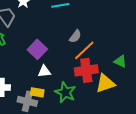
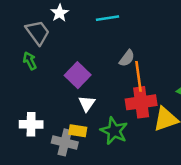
orange line: (84, 50) -> (139, 76), turned -55
white triangle: (44, 71) -> (87, 104), turned -48

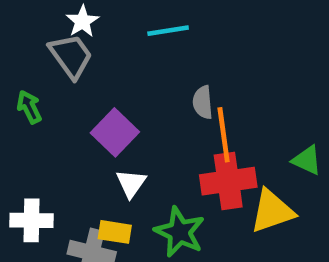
gray trapezoid: (38, 32) -> (71, 56), moved
gray semicircle: (127, 58) -> (203, 102), turned 138

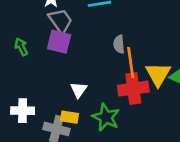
gray trapezoid: (71, 56) -> (60, 21), moved
purple square: (115, 132) -> (59, 42), moved, turned -30
yellow triangle: (272, 211) -> (158, 74), moved, turned -40

